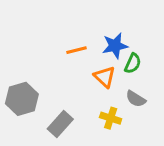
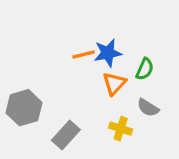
blue star: (115, 46) -> (108, 53), moved
orange triangle: (105, 77) -> (114, 84), turned 30

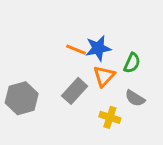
orange line: (84, 55) -> (76, 50), turned 36
gray rectangle: (66, 135) -> (75, 91), moved

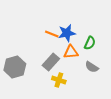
orange triangle: (104, 76) -> (71, 52), turned 42
yellow cross: (110, 117) -> (59, 80), moved

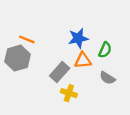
orange line: (52, 34) -> (27, 39), moved
gray hexagon: (15, 67) -> (18, 58), moved

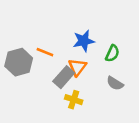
orange line: (27, 39) -> (45, 52), moved
orange triangle: (83, 60) -> (77, 67), moved, turned -48

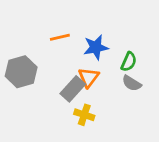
orange line: (45, 52) -> (60, 37), moved, turned -35
gray semicircle: (115, 83) -> (132, 83), moved

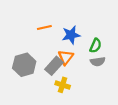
gray hexagon: (21, 72) -> (24, 65), moved
gray semicircle: (132, 83) -> (98, 62), turned -40

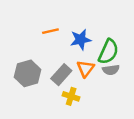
green semicircle: (96, 46) -> (108, 52), size x1.5
orange triangle: (66, 57) -> (86, 69), moved

